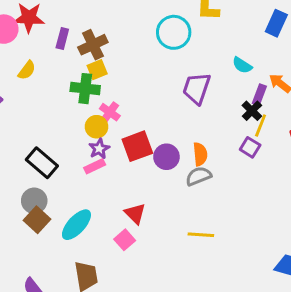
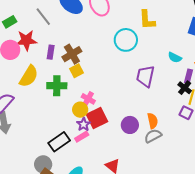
yellow semicircle: (27, 70) -> (29, 76), size x1.6
green cross: (85, 89) -> (57, 86), moved
red square: (137, 146) -> (97, 118), moved
black rectangle: (42, 163) -> (59, 142), moved, turned -70

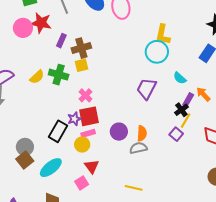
cyan circle: (126, 40) -> (157, 52), moved
yellow semicircle: (29, 76) -> (37, 77), moved, size x0.7
yellow circle: (80, 110) -> (82, 145), moved
pink rectangle: (82, 137) -> (88, 133), moved
black rectangle: (59, 142) -> (58, 131), moved, turned -40

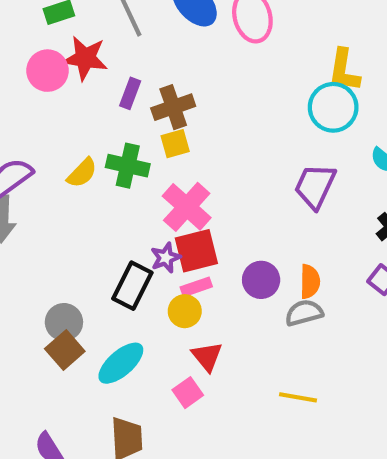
pink cross: (85, 95) -> (187, 207), size x1.6

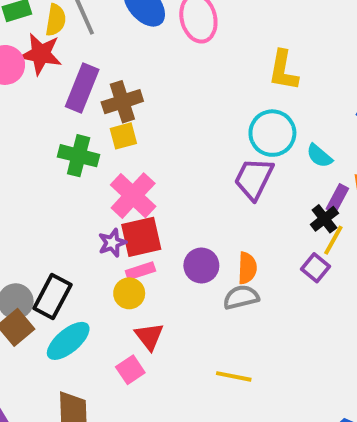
purple rectangle: (130, 93) -> (82, 88), size x1.6
cyan circle: (333, 107) -> (272, 133), moved
yellow semicircle: (82, 173) -> (56, 20), moved, turned -36
black rectangle: (132, 286) -> (52, 296), moved

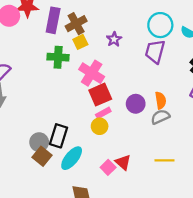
purple star: (112, 243) -> (114, 39), moved
red triangle: (149, 336) -> (123, 162), moved

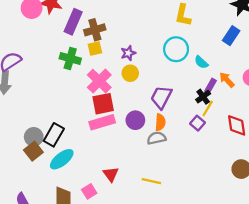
purple trapezoid: (155, 52) -> (161, 97), moved
pink rectangle: (103, 113) -> (102, 122), size x1.6
yellow circle: (100, 126) -> (130, 73), moved
pink square: (108, 167) -> (89, 191), moved

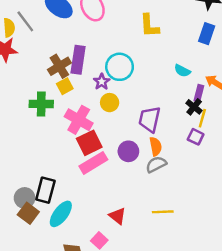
purple rectangle: (73, 22) -> (78, 60), moved
cyan circle: (176, 49) -> (120, 67), moved

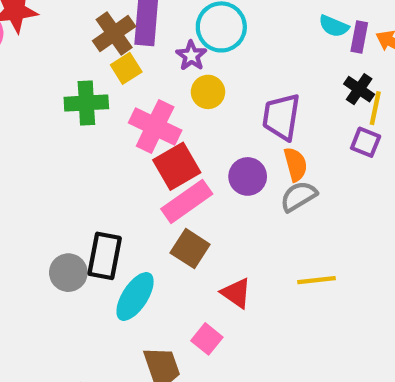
purple rectangle: (199, 93) -> (359, 37), moved
brown square: (28, 213) -> (190, 249), moved

